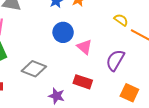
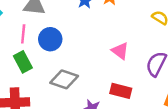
blue circle: (63, 32) -> (50, 39), moved

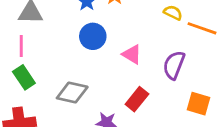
blue circle: (50, 39) -> (93, 36), moved
red rectangle: (121, 91) -> (137, 99), turned -60

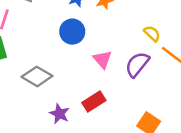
purple semicircle: (174, 65) -> (137, 64), moved

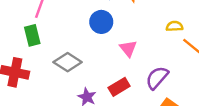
yellow semicircle: (152, 34) -> (174, 26), turned -49
purple semicircle: (137, 64) -> (157, 78), moved

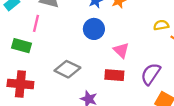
green rectangle: (32, 35) -> (22, 46), moved, turned -54
red rectangle: (119, 87) -> (114, 75), moved, turned 42

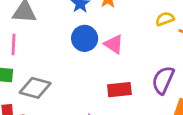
pink triangle: (121, 50) -> (114, 44), moved
gray diamond: (67, 69) -> (35, 88), moved

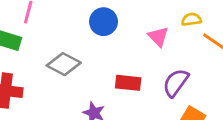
pink triangle: (114, 44) -> (158, 37), moved
gray diamond: (35, 88) -> (64, 64), moved

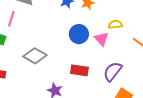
yellow semicircle: (191, 19) -> (115, 24), moved
blue circle: (103, 22) -> (79, 34), moved

